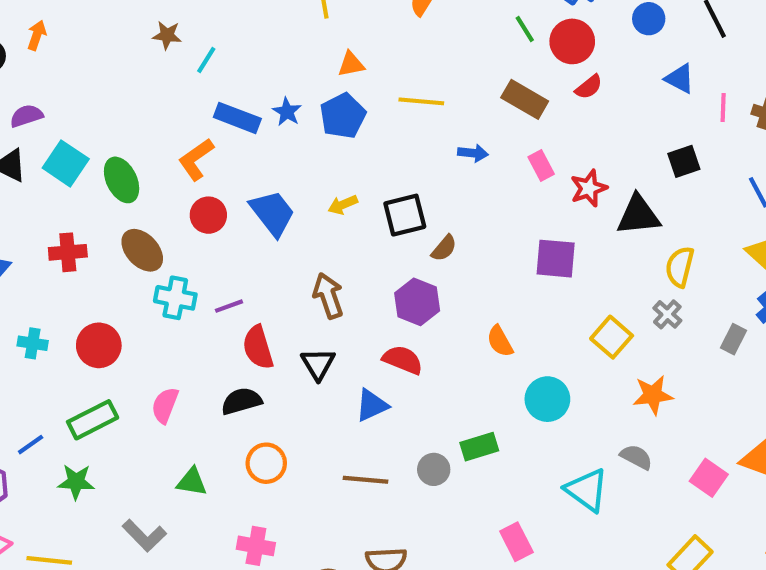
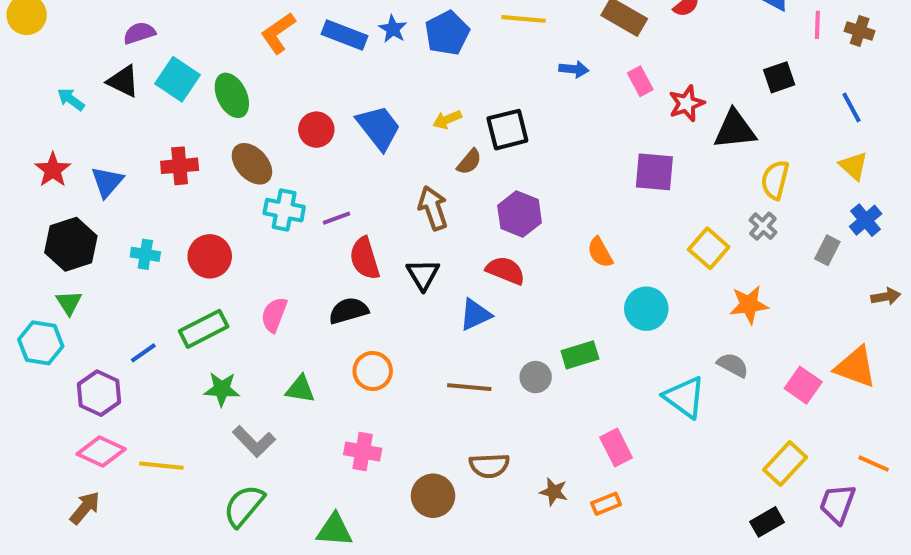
orange L-shape: (196, 159) -> (278, 33), moved
brown semicircle: (444, 248) -> (469, 162), moved
green star: (76, 482) -> (222, 389), moved

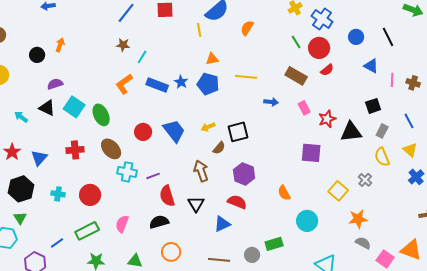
blue pentagon: (447, 33) -> (208, 84), turned -30
yellow semicircle: (775, 180) -> (382, 157), moved, turned -36
gray rectangle: (827, 250) -> (382, 131), moved
gray semicircle: (733, 365) -> (363, 243), moved

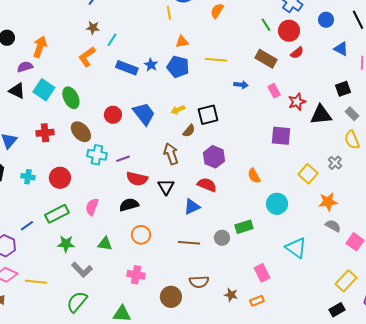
orange arrow: (60, 45) -> (40, 47), moved, size x1.5
orange L-shape: (124, 84) -> (87, 57), moved
gray rectangle: (382, 131) -> (352, 114), turned -72
red semicircle: (167, 196) -> (137, 179), turned -60

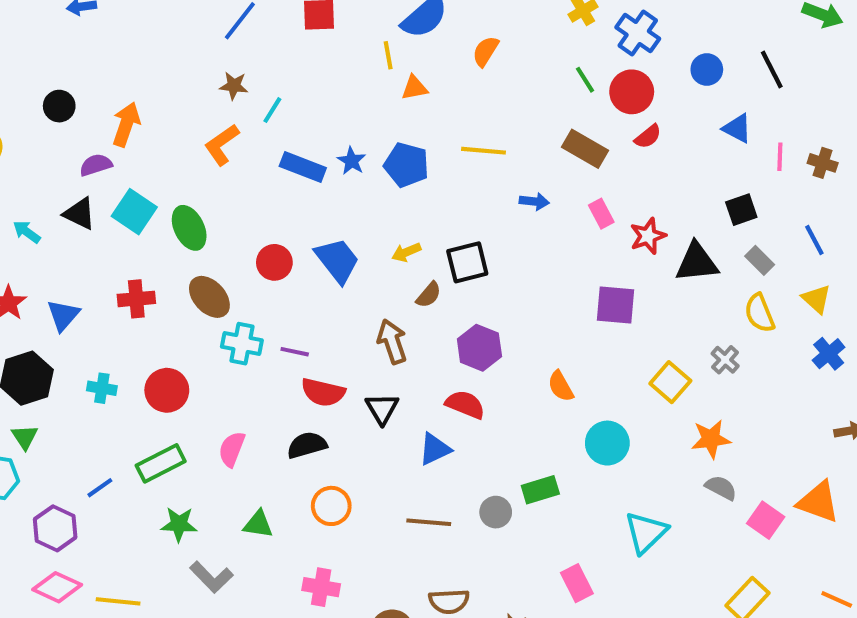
orange triangle: (182, 42) -> (414, 88), moved
purple line: (123, 159) -> (295, 352), turned 32
cyan triangle: (296, 248) -> (646, 532), turned 40

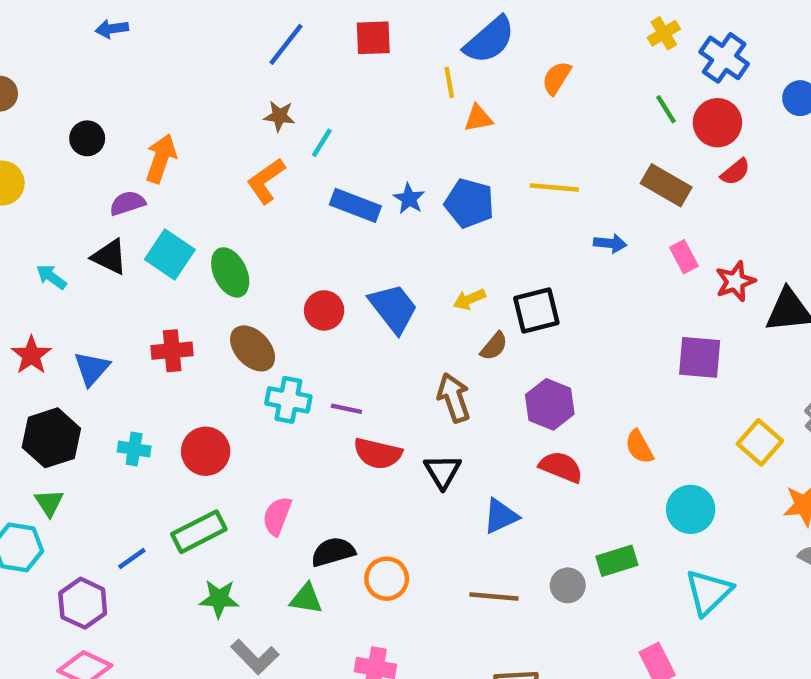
red semicircle: (465, 404) -> (561, 467), moved
black semicircle: (307, 445) -> (333, 552), moved
cyan triangle: (646, 532) -> (709, 592), moved

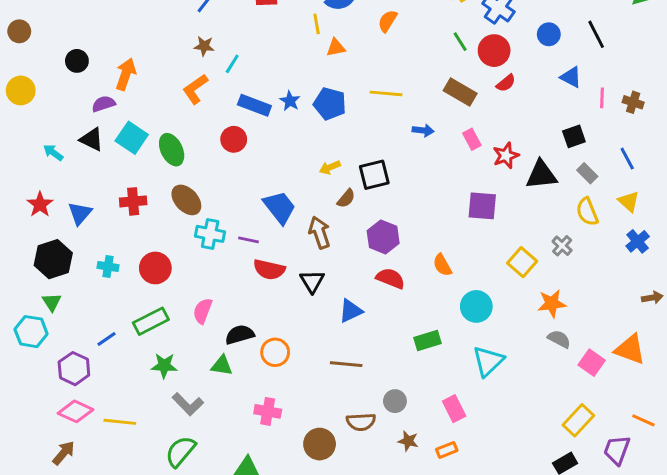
blue trapezoid: (393, 308) -> (280, 207), moved
red circle: (324, 310) -> (234, 139), moved
gray circle: (568, 585) -> (395, 401), moved

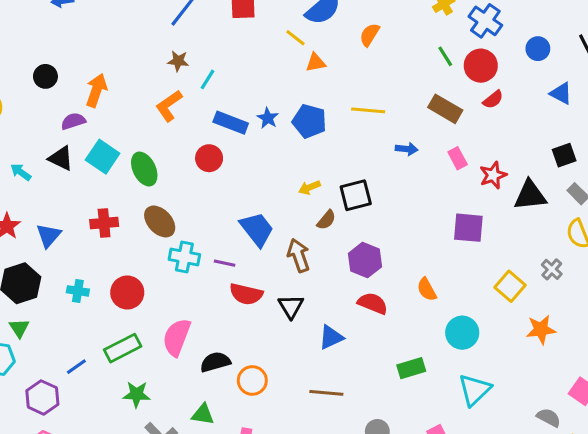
yellow line: (317, 24) -> (296, 38), turned -42
pink semicircle: (203, 311) -> (177, 337), size x1.4
gray semicircle: (559, 339) -> (549, 418), moved
green triangle: (222, 366) -> (203, 414), moved

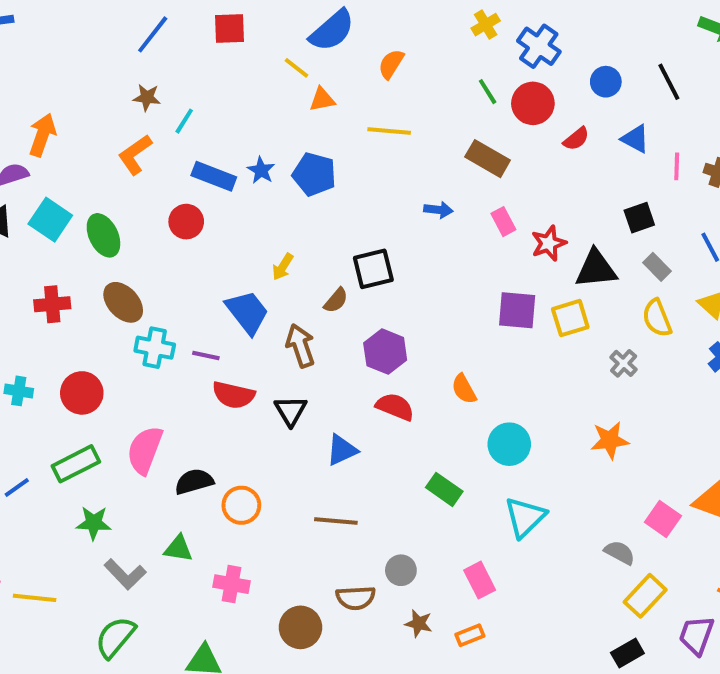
red semicircle: (493, 100) -> (576, 139), moved
yellow line: (368, 110) -> (389, 131), moved
yellow arrow: (309, 188) -> (283, 267), moved, turned -35
yellow square: (510, 286) -> (570, 318), moved, turned 32
green rectangle: (411, 368) -> (444, 489), turned 52

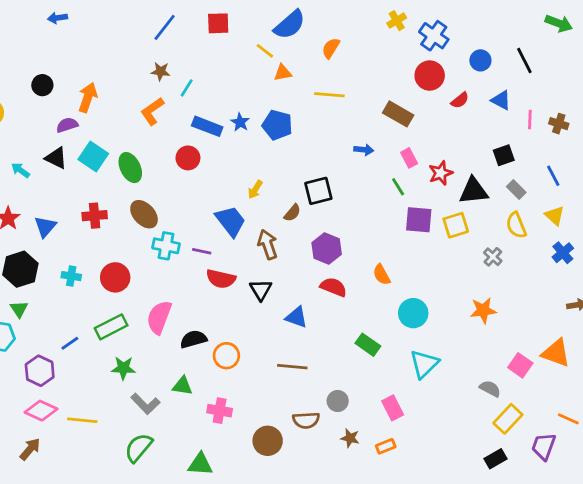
green line: (488, 92) -> (398, 187), moved
blue triangle: (342, 450) -> (296, 317), turned 45

